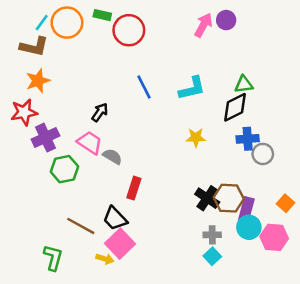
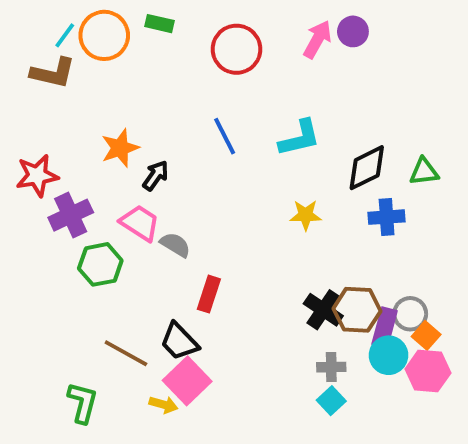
red circle: (129, 30) -> (236, 49), moved
orange star: (38, 81) -> (120, 148), moved
green triangle: (244, 84) -> (424, 172), moved
gray circle: (263, 154) -> (410, 314), moved
orange square: (286, 203) -> (426, 335), moved

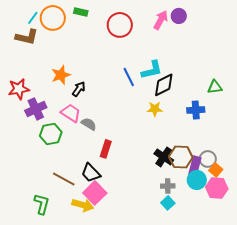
blue line: (225, 136) -> (129, 77), moved
black diamond: (367, 168) -> (164, 85), moved
yellow arrow: (163, 405) -> (83, 205), size x1.5

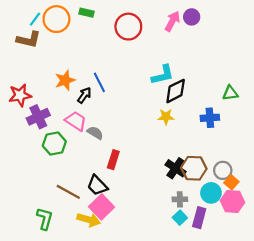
blue line: (129, 77) -> (99, 82), moved
purple rectangle: (195, 166) -> (199, 218), moved

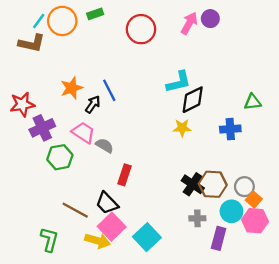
green rectangle: (87, 13) -> (95, 14), turned -32
cyan square: (180, 218) -> (147, 237), moved, size x1.6

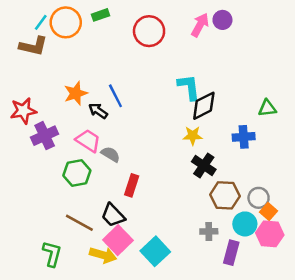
cyan L-shape: (179, 82) -> (189, 87), turned -84
black arrow: (93, 104) -> (98, 111), turned -90
green hexagon: (60, 157) -> (77, 173), moved
black cross: (193, 184) -> (204, 165), moved

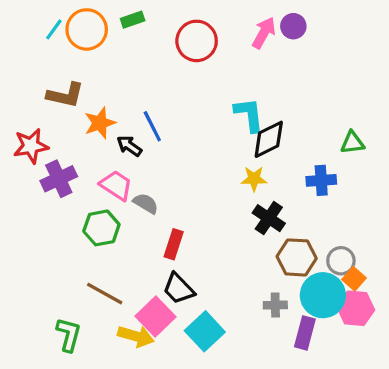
brown L-shape: (33, 46) -> (65, 95), moved
black trapezoid: (113, 215) -> (179, 289), moved
cyan circle: (245, 224) -> (323, 295), size x1.4

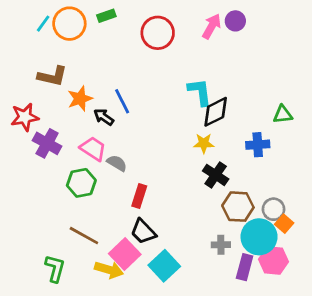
purple cross: (59, 179) -> (47, 143), turned -36
pink hexagon: (356, 308) -> (274, 261), moved

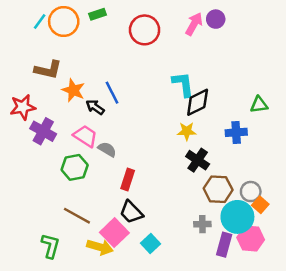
orange star: (80, 99) -> (73, 90), turned -30
cyan square: (164, 266) -> (151, 243), size x0.7

